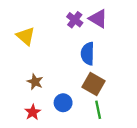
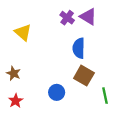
brown star: (35, 82) -> (13, 73), moved
green line: (98, 110) -> (105, 96), moved
red star: (33, 112) -> (16, 101), moved

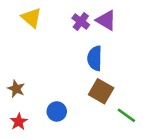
yellow triangle: (23, 32) -> (31, 18), moved
blue circle: (57, 92) -> (57, 111), moved
green line: (105, 96) -> (126, 115), turned -42

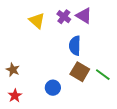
yellow triangle: (31, 18) -> (37, 21), moved
blue circle: (57, 111) -> (53, 88), moved
green line: (126, 115) -> (103, 75), moved

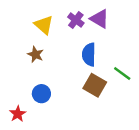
brown star: (13, 70) -> (35, 54), moved
green line: (103, 75) -> (122, 73), moved
blue circle: (53, 88) -> (41, 94), moved

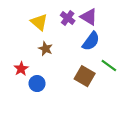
brown star: (35, 54) -> (45, 49), moved
blue semicircle: (89, 54) -> (91, 41), moved, turned -144
red star: (18, 114) -> (21, 69), moved

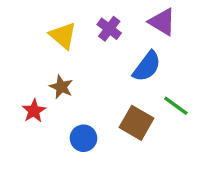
purple triangle: (89, 17) -> (162, 22), moved
brown star: (45, 49) -> (61, 87), moved
blue circle: (37, 84) -> (84, 138), moved

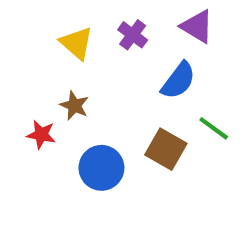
red star: (34, 111) -> (41, 135), turned -30
blue circle: (84, 138) -> (101, 168), size x1.4

